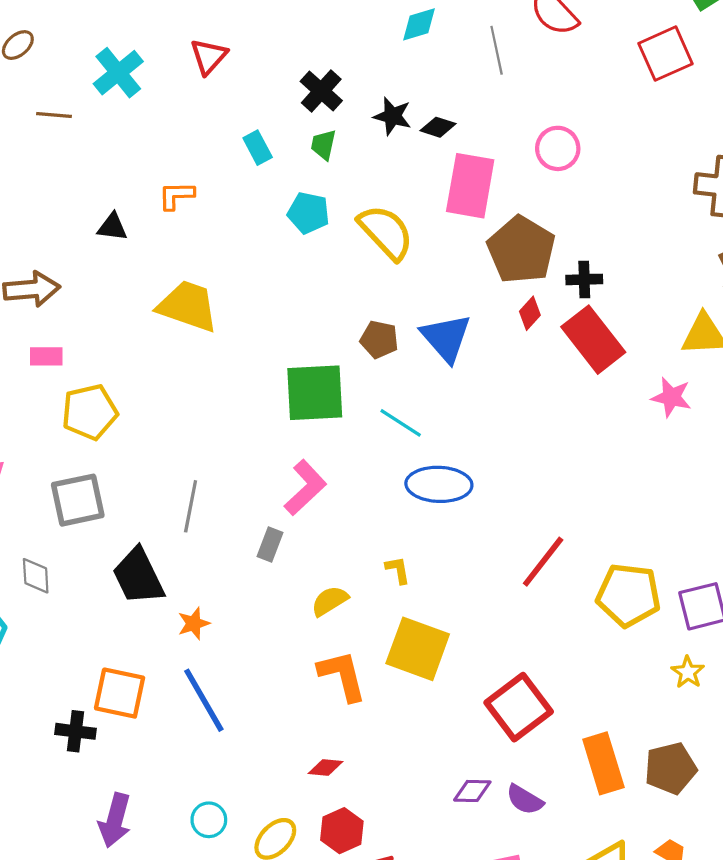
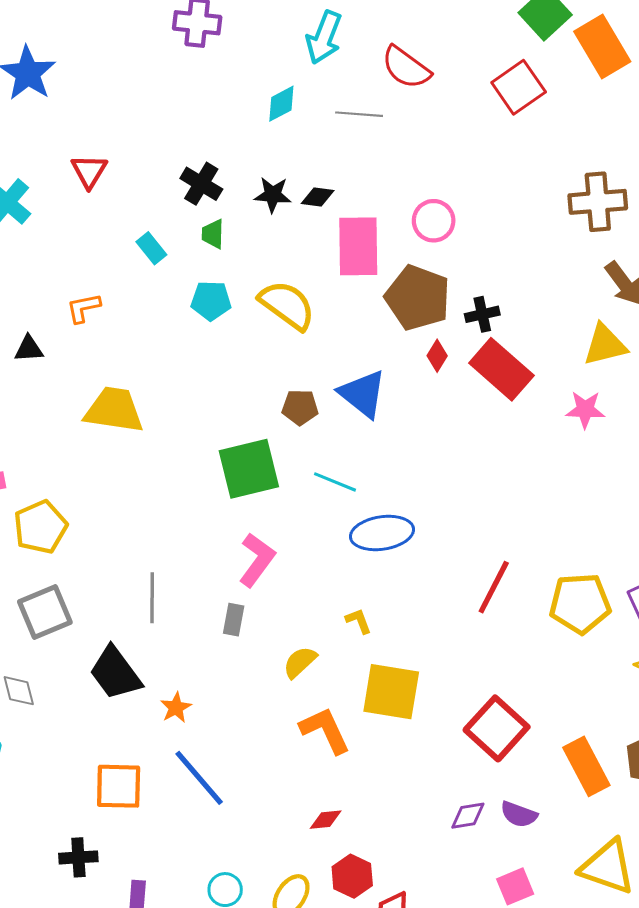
gray line: (497, 50) -> (359, 114), turned -63
pink circle: (558, 148) -> (434, 221), moved
black cross: (76, 731) -> (78, 857), moved

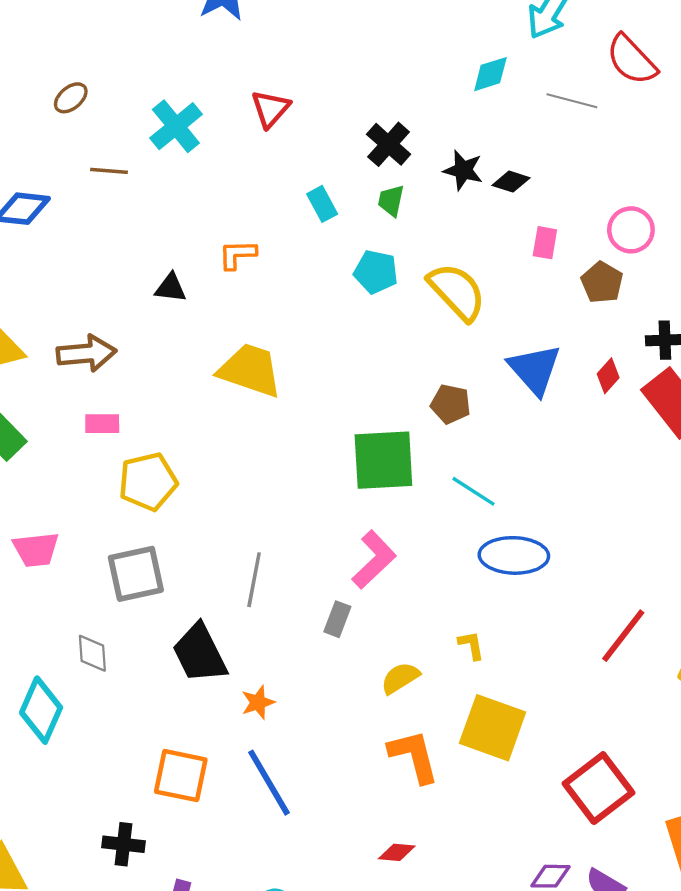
pink rectangle: (358, 246) -> (545, 243), size x0.5
brown pentagon: (418, 298) -> (602, 282), moved, size x0.6
blue triangle: (363, 394) -> (535, 369), moved

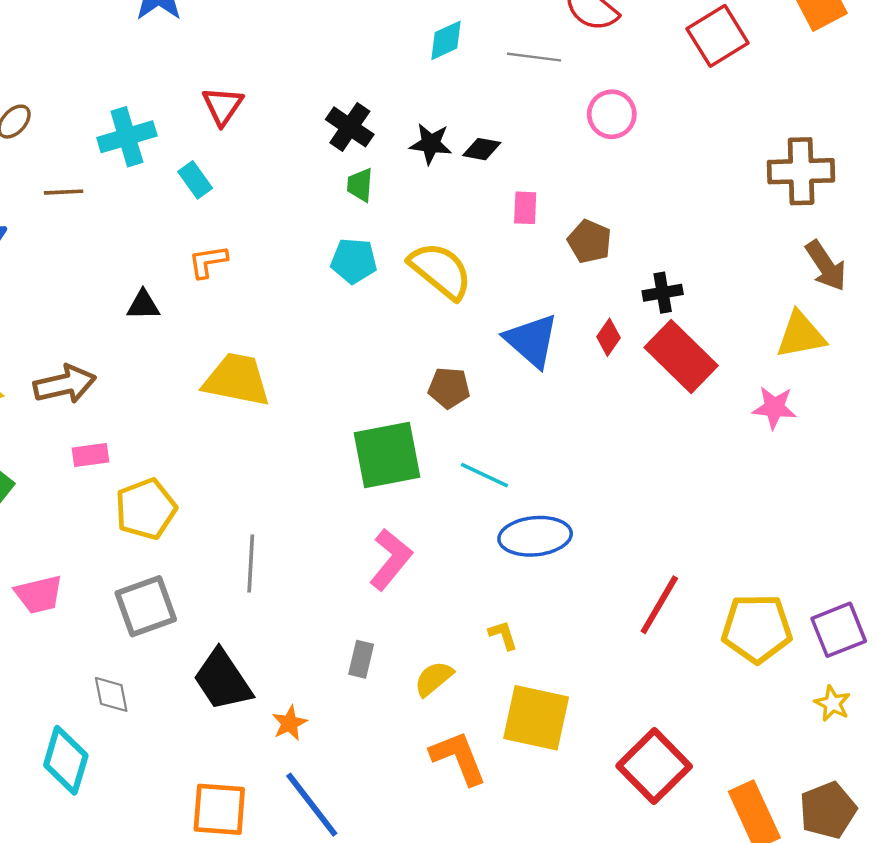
cyan cross: (176, 126) -> (127, 137), turned 30
cyan rectangle: (322, 204) -> (195, 180), moved
pink circle: (631, 230) -> (612, 114), moved
gray line: (254, 580) -> (251, 563), moved
gray rectangle: (337, 619) -> (361, 659), moved

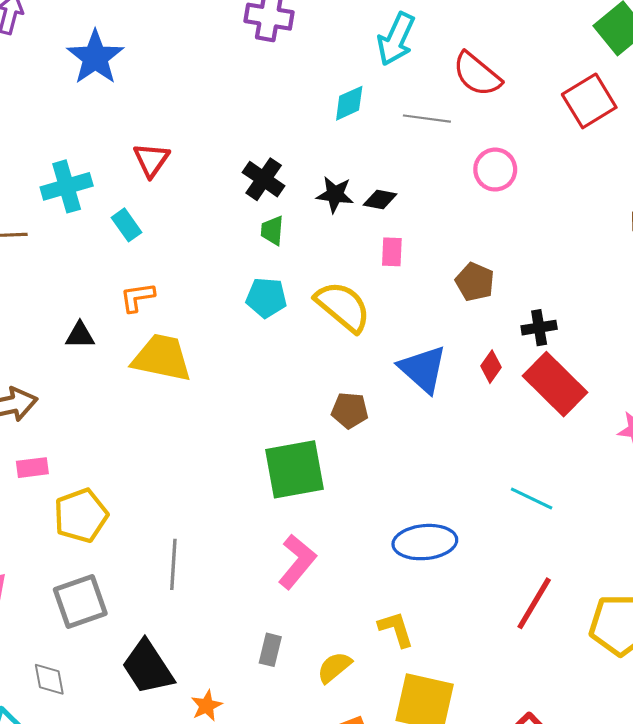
pink rectangle: (525, 208) -> (392, 252), moved
yellow trapezoid: (237, 380) -> (162, 358), moved
cyan line: (485, 475) -> (532, 499), moved
yellow L-shape: (503, 635) -> (396, 629), size x1.4

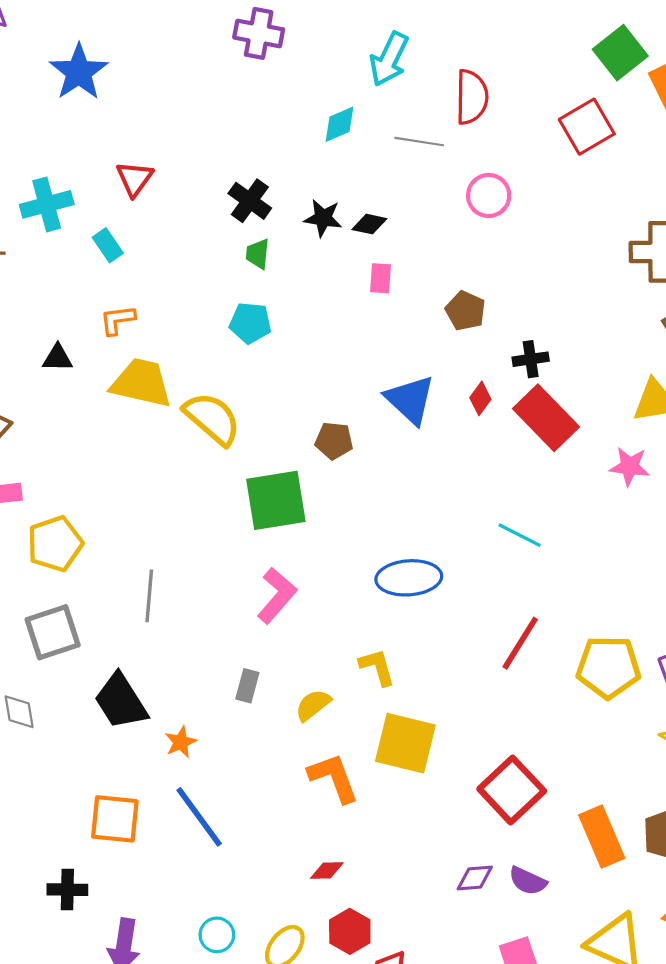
red semicircle: (477, 74) -> (472, 97), turned -130
yellow semicircle: (343, 307) -> (212, 418), moved

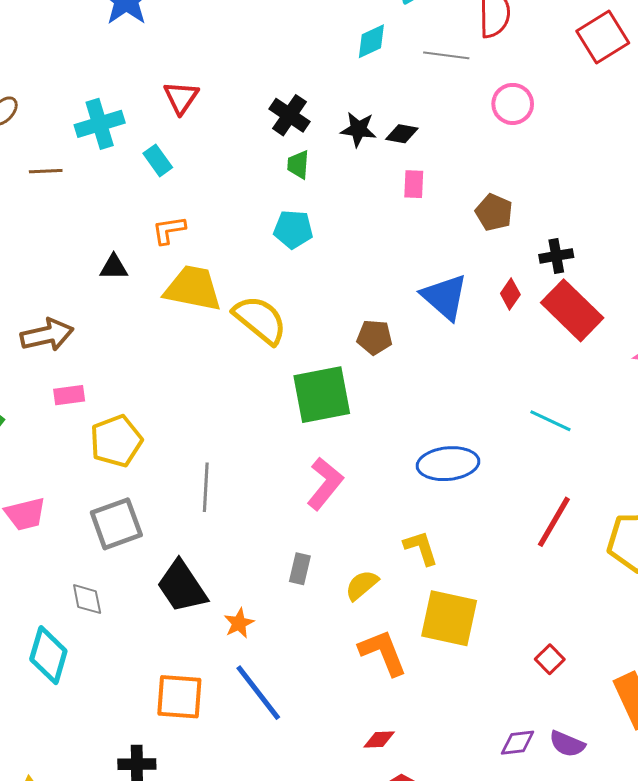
red square: (512, 790) -> (550, 659), size x0.5

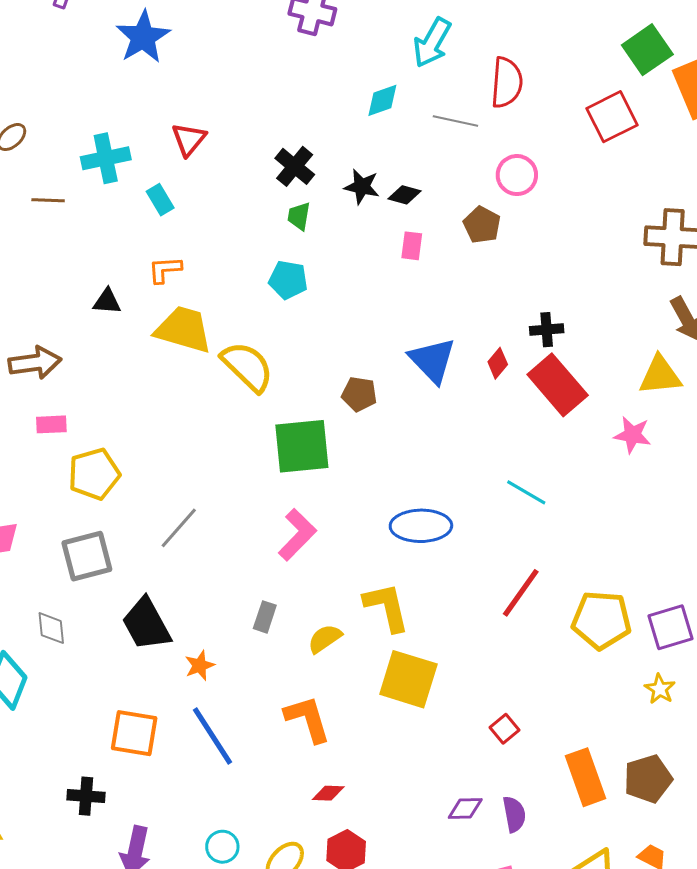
brown pentagon: (494, 212) -> (482, 225), moved
gray line: (206, 487) -> (179, 528), turned 33
yellow L-shape: (421, 548) -> (387, 607), size x1.4
orange L-shape: (383, 653) -> (308, 719), moved
purple semicircle: (567, 744) -> (514, 814), turned -129

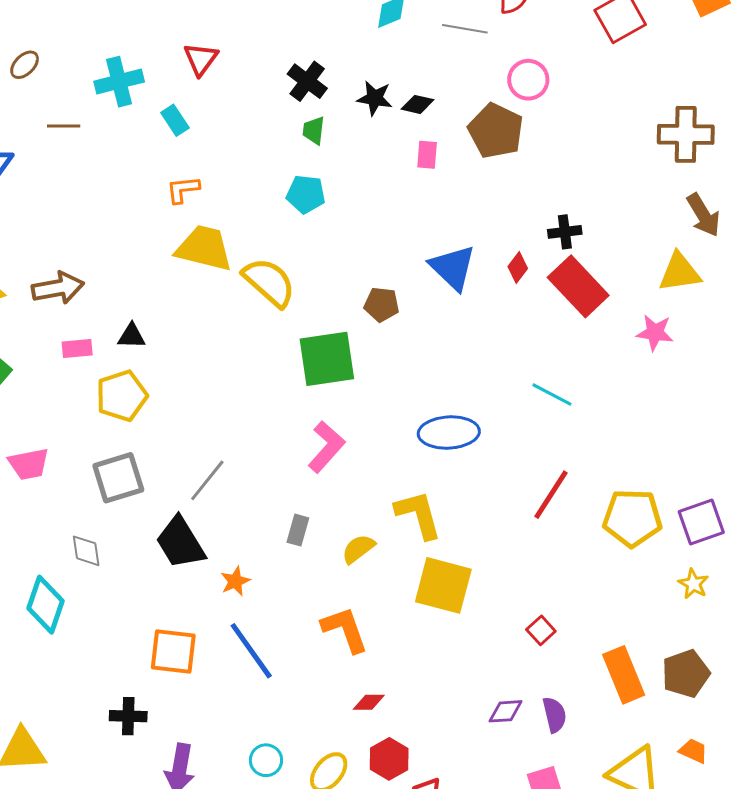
brown pentagon: (482, 225) -> (496, 131), size x1.5
black triangle: (107, 302) -> (132, 336), moved
gray line: (179, 528) -> (207, 480), moved

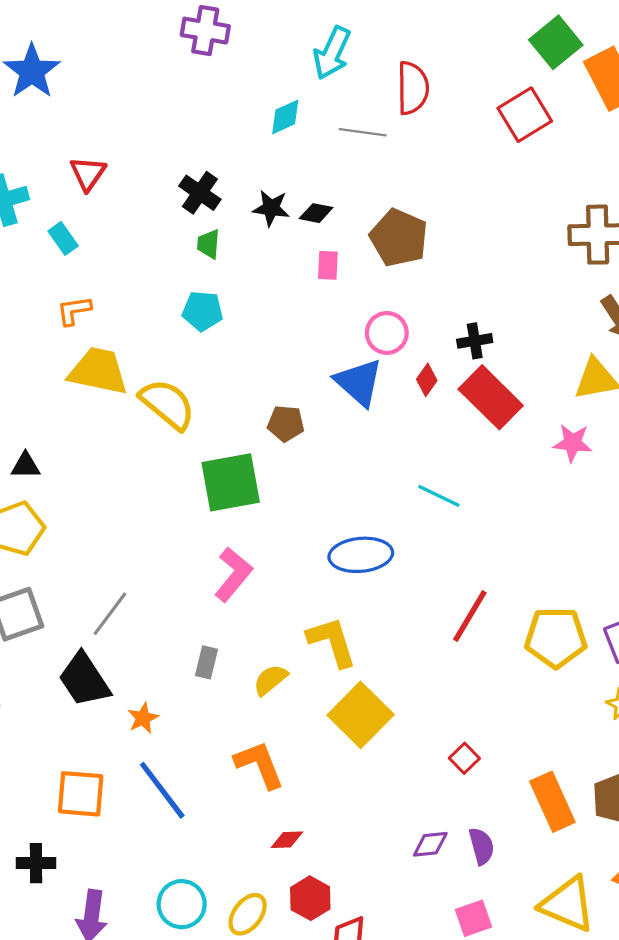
pink circle: (528, 80) -> (387, 333), moved
cyan line: (552, 395) -> (439, 496), moved
yellow square: (443, 585) -> (361, 715), turned 32
cyan circle: (266, 760) -> (182, 904), size x1.4

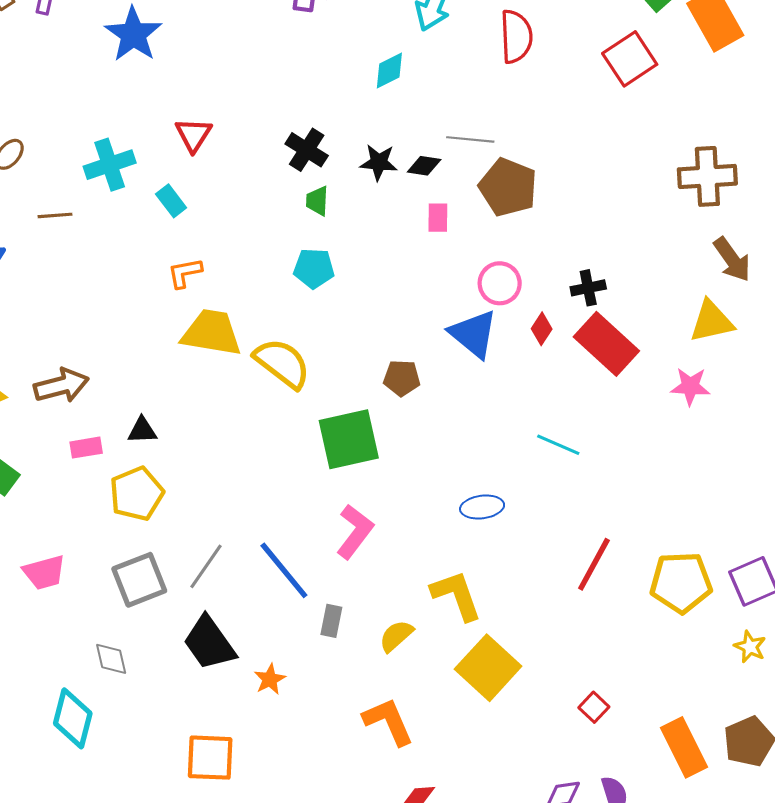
gray line: (363, 132) -> (470, 139), moved
blue ellipse: (361, 555) -> (482, 507), size x0.7
gray line: (110, 614) -> (206, 566), moved
blue line: (162, 790) -> (284, 570), moved

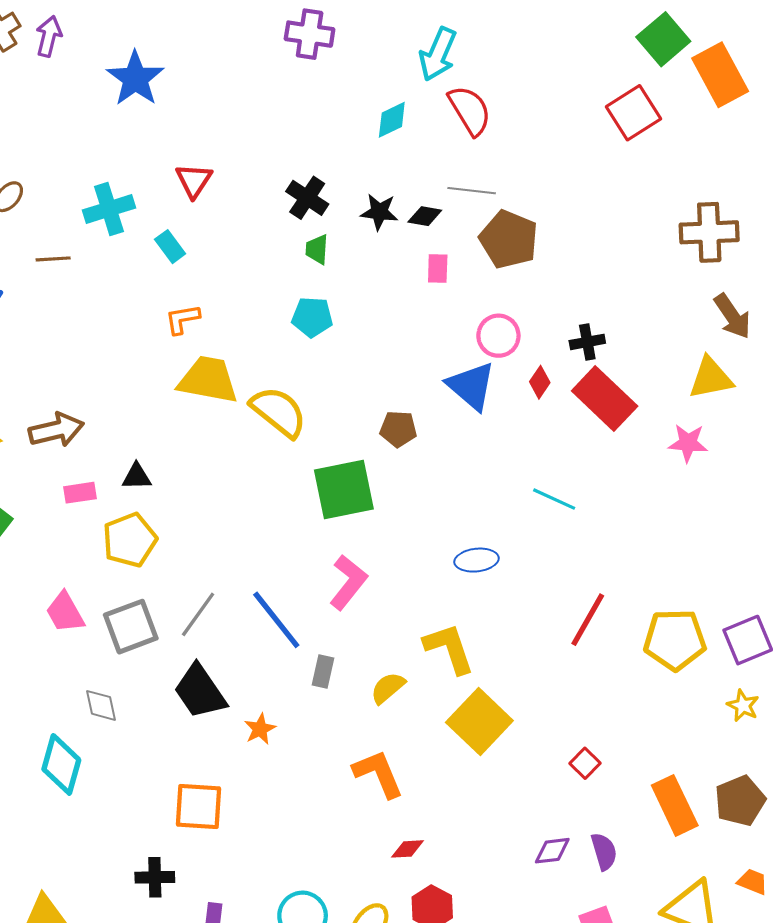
red semicircle: (516, 37) -> (470, 110), moved, turned -30
pink trapezoid: (44, 572) -> (65, 612), moved, turned 75

